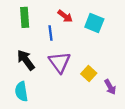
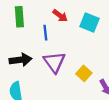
black arrow: (26, 60) -> (20, 60), turned 120

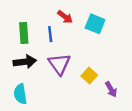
green rectangle: (19, 17) -> (24, 33), moved

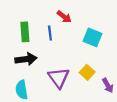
cyan square: (95, 24) -> (93, 37), moved
purple triangle: (59, 64) -> (59, 78), moved

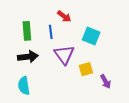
yellow square: (87, 72) -> (86, 69), turned 32
purple triangle: (59, 78) -> (64, 55), moved

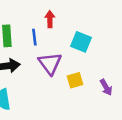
red arrow: (64, 16) -> (50, 19), turned -128
purple arrow: (106, 82) -> (106, 87), moved

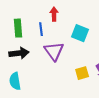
yellow square: (75, 80) -> (82, 73), moved

